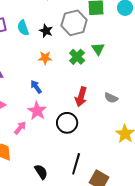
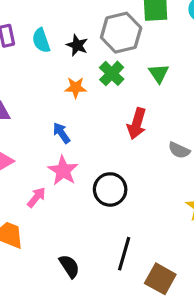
green cross: (77, 57) -> (112, 73), moved
red arrow: (81, 97) -> (137, 124), moved

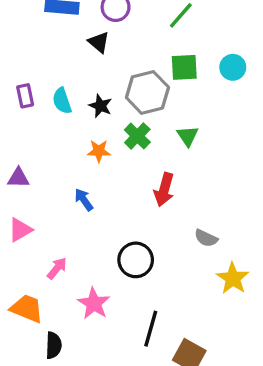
gray semicircle: (179, 150) -> (206, 238), moved
pink star: (63, 171) -> (94, 303), moved
black semicircle: (69, 266) -> (54, 345), moved, turned 35

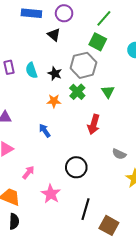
green square: (184, 67) -> (98, 42), moved, turned 30
black semicircle: (54, 345) -> (14, 221), moved

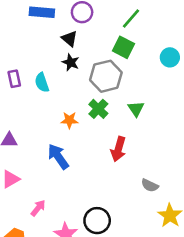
black star: (55, 73) -> (71, 62), moved
blue arrow: (45, 131) -> (58, 157), size x1.5
black circle: (76, 167) -> (97, 221), moved

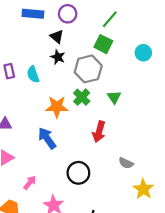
orange star: (69, 120) -> (57, 107), size x1.5
black circle: (97, 221) -> (78, 173), moved

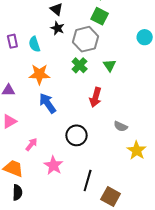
cyan circle: (143, 53) -> (145, 37), moved
orange star: (57, 107) -> (39, 74), moved

